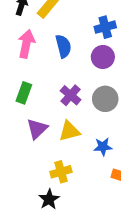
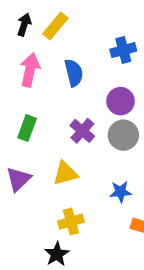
purple circle: (103, 57) -> (121, 101), moved
purple triangle: (37, 129) -> (19, 179), moved
yellow triangle: (69, 131) -> (65, 173), moved

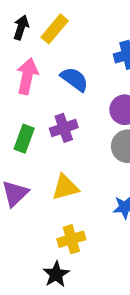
blue semicircle: (74, 73) -> (74, 79), turned -40
purple cross: (82, 131) -> (64, 128), moved, turned 30

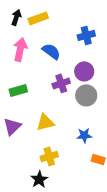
yellow rectangle: (55, 29) -> (38, 18), turned 30
purple cross: (64, 128) -> (61, 83), moved
green rectangle: (24, 139) -> (18, 90), turned 54

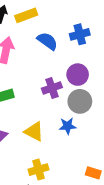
blue semicircle: (51, 51) -> (47, 41), moved
yellow triangle: (45, 122) -> (34, 132), turned 42
blue star: (84, 135) -> (68, 126), moved

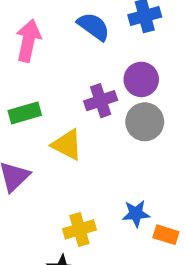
blue star: (68, 126) -> (136, 214), moved
yellow triangle: (34, 132) -> (67, 145), moved

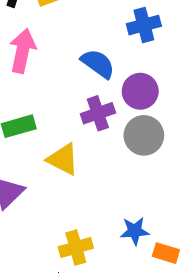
blue semicircle: (94, 27) -> (98, 64), moved

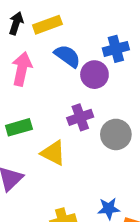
blue semicircle: (98, 64) -> (67, 56), moved
purple circle: (140, 91) -> (94, 75), moved

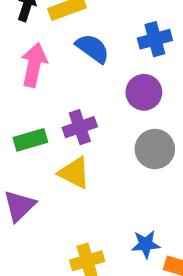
purple circle: (94, 75) -> (144, 92), moved
purple cross: (80, 117) -> (80, 127), moved

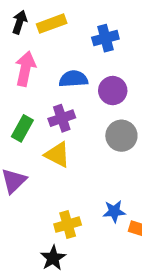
blue cross: (155, 39) -> (105, 38), moved
blue semicircle: (93, 48) -> (73, 79), moved, turned -40
green rectangle: (30, 140) -> (22, 128), turned -45

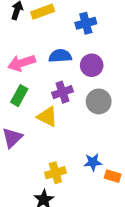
pink arrow: (25, 69) -> (22, 63), moved, turned -120
purple cross: (62, 118) -> (62, 92), moved

